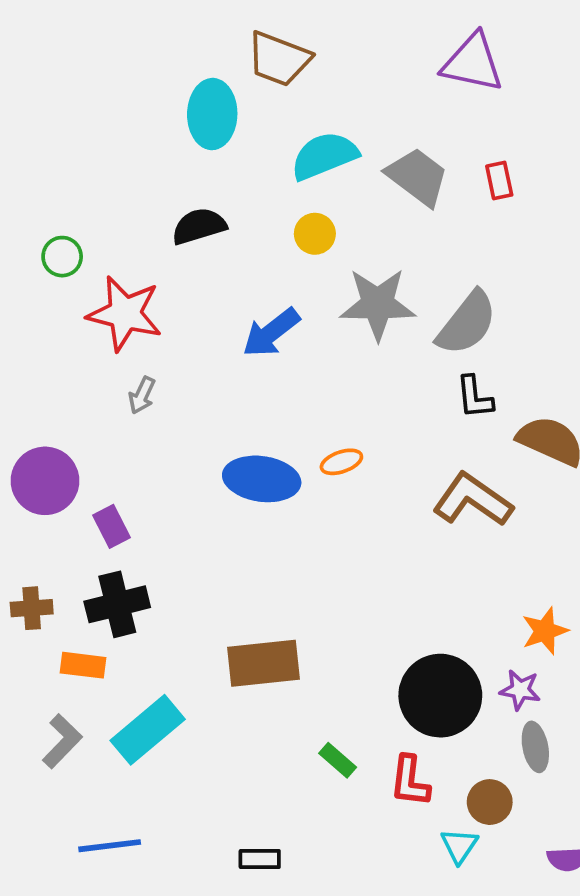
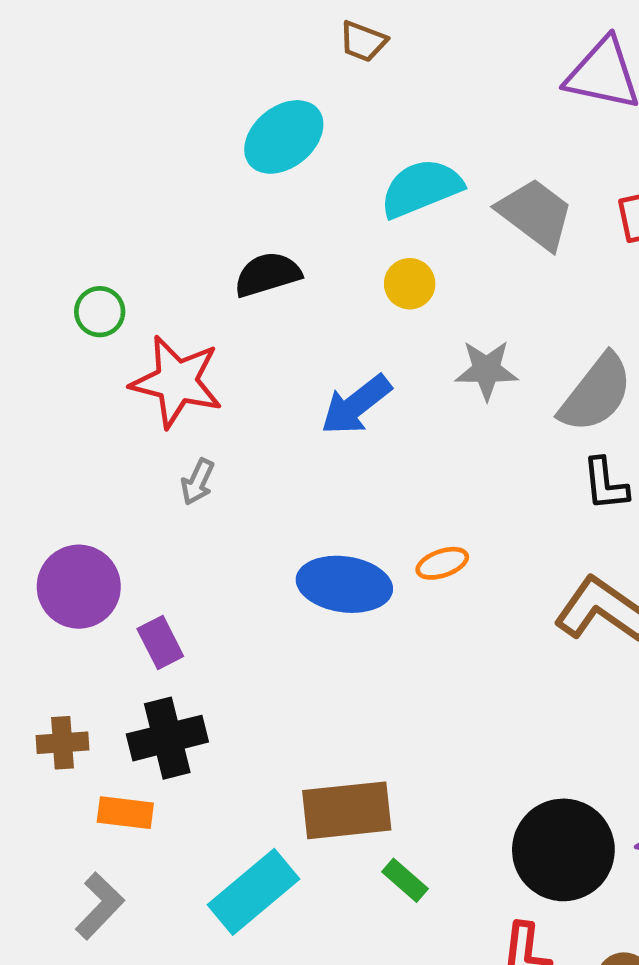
brown trapezoid: (279, 59) -> (363, 41), moved, size x0.6
cyan ellipse: (212, 114) -> (284, 137), turned 50
gray star: (378, 304) -> (487, 370), size x0.7
cyan rectangle: (148, 730) -> (254, 892), moved
green rectangle: (338, 760) -> (405, 880), moved

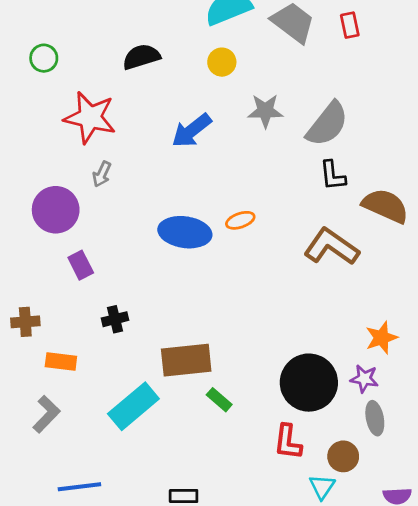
green circle: (100, 312) -> (44, 58), moved
purple circle: (79, 587) -> (56, 210), moved
black cross: (167, 738) -> (115, 319), moved, size x0.6

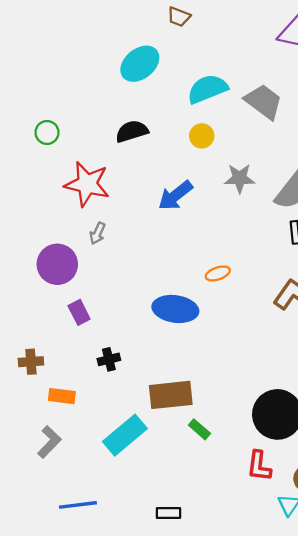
blue ellipse: (185, 232) -> (175, 309), moved

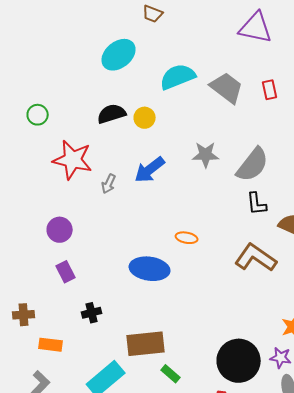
yellow circle: (202, 136) -> (145, 118), moved
gray arrow: (97, 233) -> (109, 184), moved
purple circle: (57, 264) -> (60, 230), moved, size x0.7
orange ellipse: (218, 273) -> (187, 238), turned 30

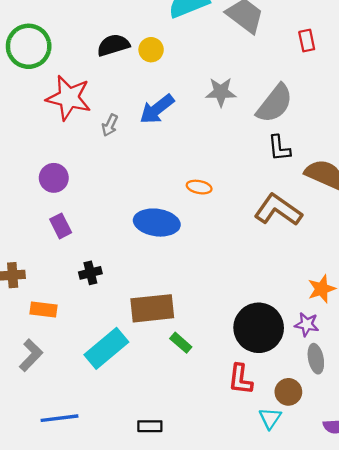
red rectangle: (270, 90) -> (307, 41), moved
green circle: (38, 115) -> (29, 46), size x1.8

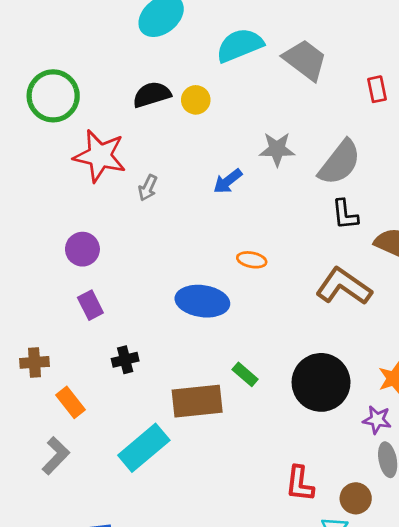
blue arrow: (157, 109) -> (228, 181), moved, size x0.7
orange rectangle: (43, 309) -> (70, 402), turned 45
black circle: (259, 328) -> (321, 382), moved
green rectangle: (181, 343) -> (245, 374), moved

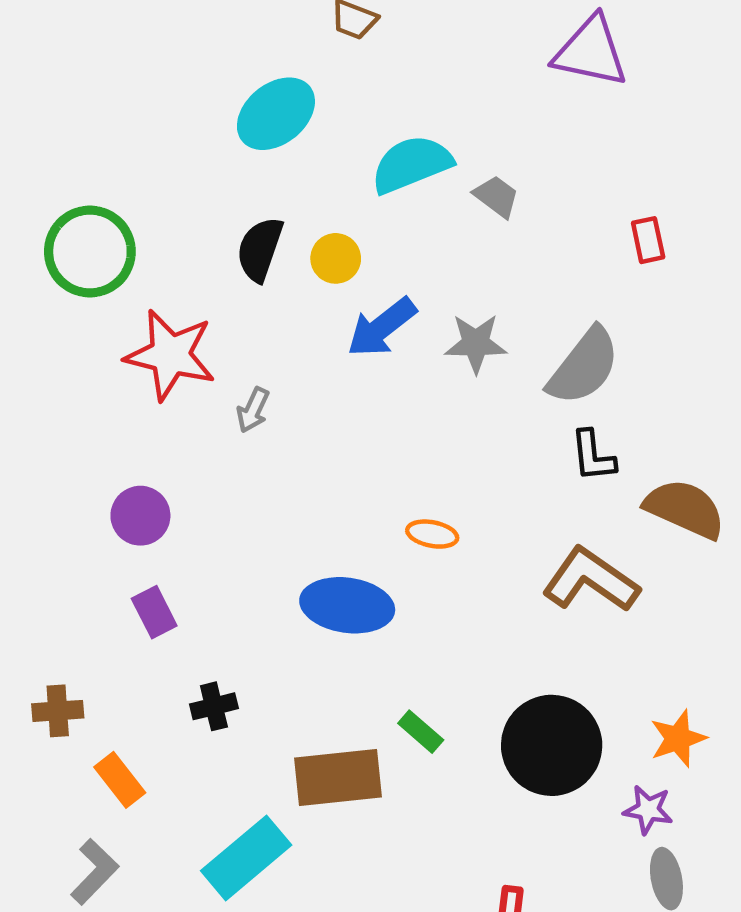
gray trapezoid: (305, 60) -> (496, 196), moved, size x0.6
black semicircle: (152, 95) -> (260, 249), turned -54
blue arrow: (228, 181) -> (382, 327), moved, size x1.4

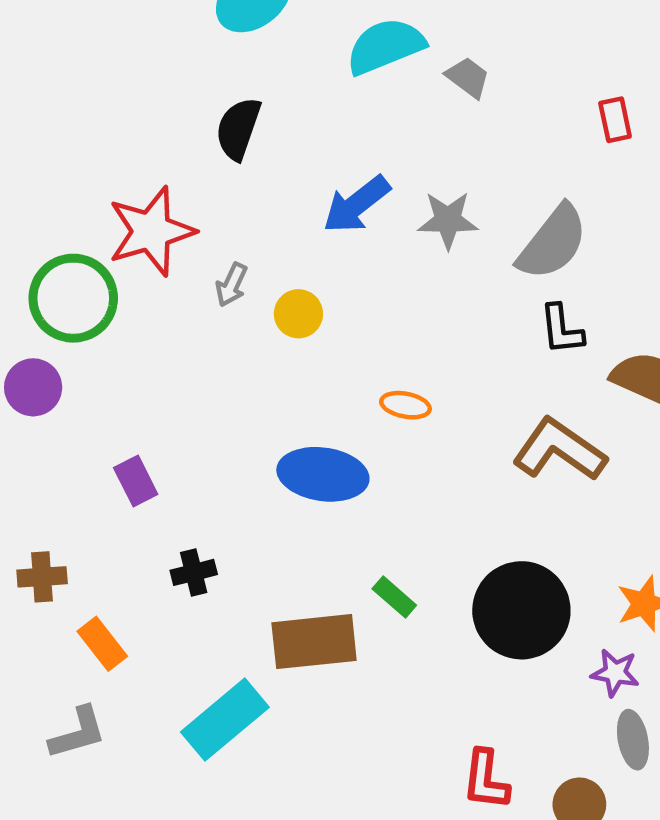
green circle: (90, 252) -> (73, 298), moved
yellow circle: (336, 258) -> (298, 314), moved
red star: (170, 355) -> (151, 231), turned -30
purple circle: (140, 516) -> (33, 387), moved
gray L-shape: (94, 872) -> (78, 733), turned 30

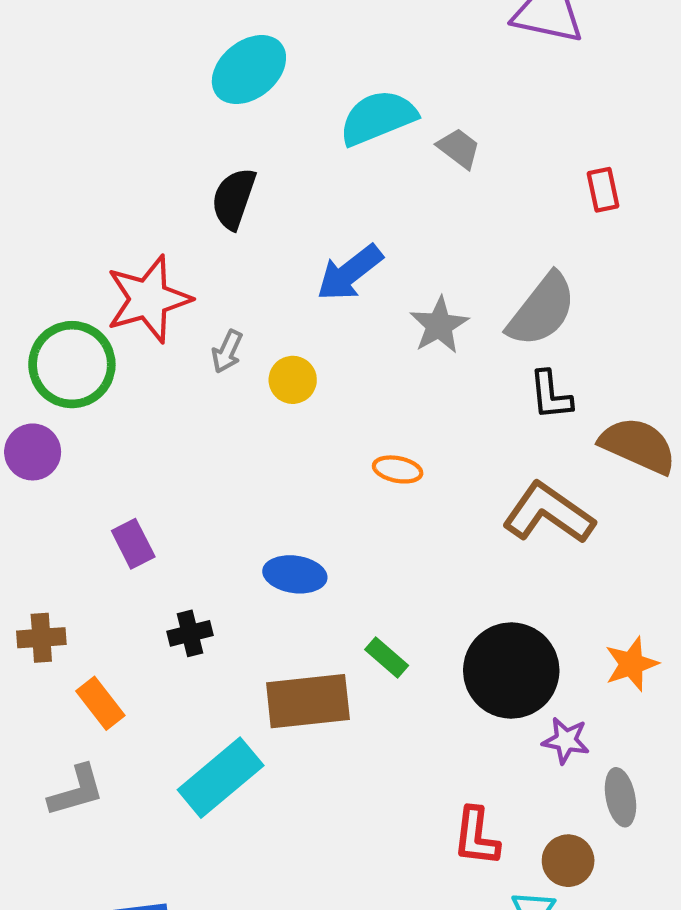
gray star: (448, 220) -> (439, 325), moved, turned -30
blue ellipse: (323, 474) -> (295, 574), moved, size x0.7
purple star: (615, 673) -> (566, 740), moved

